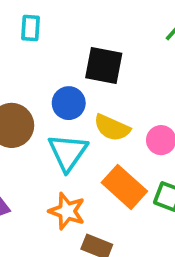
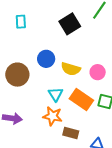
black square: (104, 65) -> (70, 24), moved, turned -35
cyan triangle: (68, 152) -> (56, 94), moved, size x0.7

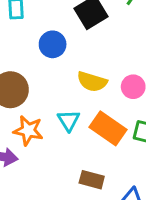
blue circle: (46, 59) -> (53, 44), moved
orange star: (53, 116) -> (28, 130), moved

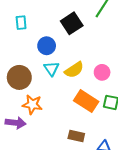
yellow semicircle: (92, 82) -> (74, 70), turned -48
cyan triangle: (69, 120) -> (51, 69), moved

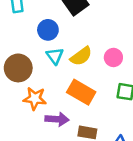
orange rectangle: (86, 101) -> (81, 92), moved
purple arrow: (16, 123) -> (57, 119), moved

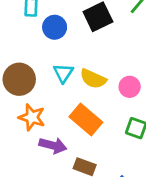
blue circle: (48, 30) -> (55, 27), moved
yellow semicircle: (81, 56) -> (93, 79), turned 50

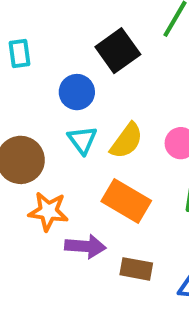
blue circle: (55, 27) -> (77, 92), moved
yellow semicircle: (93, 79) -> (126, 141), turned -68

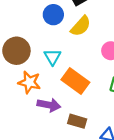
cyan triangle: (82, 140) -> (52, 57), moved
yellow semicircle: (126, 141) -> (81, 26), moved

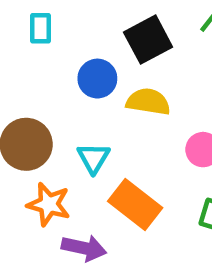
yellow semicircle: (81, 26) -> (148, 102), turned -125

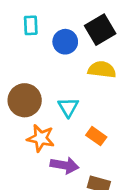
blue circle: (97, 79) -> (65, 42), moved
orange rectangle: (135, 205) -> (96, 136), size x0.6

